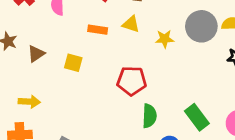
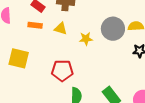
orange rectangle: (98, 30) -> (35, 25), moved
yellow square: (73, 63) -> (19, 58), size x1.5

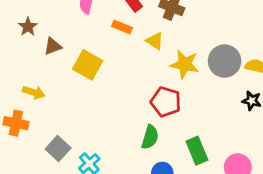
yellow star: (86, 39) -> (185, 64), size x1.5
red pentagon: (62, 71) -> (166, 102), moved

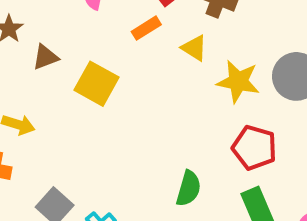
orange rectangle: (122, 27) -> (146, 28), turned -54
red pentagon: (166, 102) -> (254, 148), moved

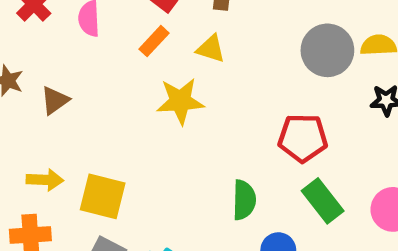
yellow star: (238, 82) -> (180, 101), moved
yellow square: (96, 84) -> (103, 196), moved

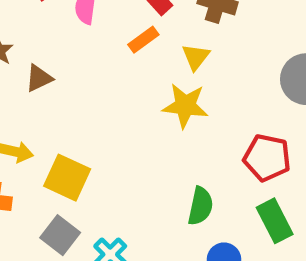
yellow triangle: (211, 49) -> (196, 57), turned 40
yellow star: (180, 101) -> (185, 106), moved

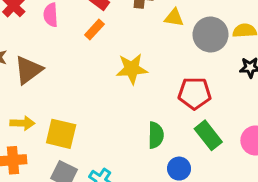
yellow triangle: (196, 57) -> (174, 18), moved, turned -48
brown triangle: (39, 78) -> (28, 70), size x1.5

